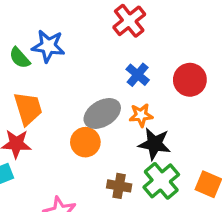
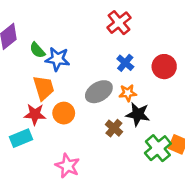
blue star: (48, 46) -> (57, 59), moved
orange circle: (85, 142) -> (64, 113), moved
green cross: (161, 181) -> (158, 148), moved
brown cross: (119, 186) -> (114, 128), moved, turned 30

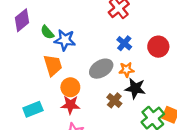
red star: (35, 114) -> (70, 105), moved

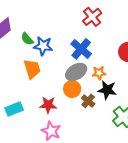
blue cross: (124, 43) -> (81, 49), moved, size x1.5
orange circle: (70, 87) -> (72, 89), moved

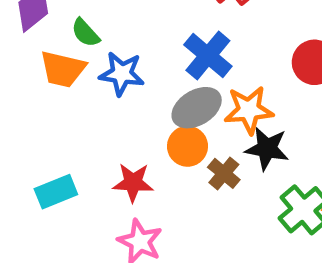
blue star: (43, 46) -> (122, 74), moved
orange trapezoid: (32, 69) -> (63, 69), moved, turned 120
orange star: (99, 73) -> (249, 110), size x1.5

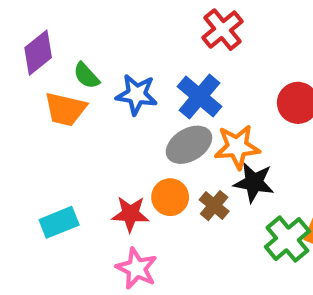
blue star: (122, 74) -> (137, 94), moved
orange circle: (187, 146) -> (170, 197), moved

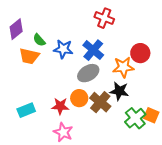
red cross: (222, 30) -> (104, 18), turned -30
orange star: (237, 147) -> (123, 67), moved
brown cross: (214, 206) -> (100, 102), size x1.5

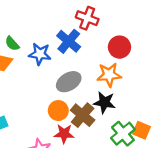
blue cross: (93, 50) -> (69, 41), moved
red circle: (140, 53) -> (119, 47), moved
red star: (60, 106) -> (64, 134), moved

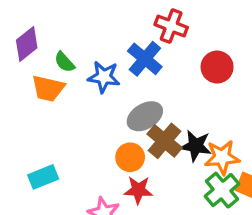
orange star: (109, 75) -> (222, 157), moved
brown cross: (83, 115) -> (165, 141), moved

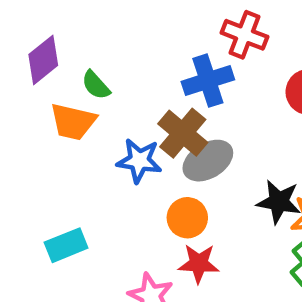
blue cross: (145, 59) -> (208, 81), turned 32
blue star: (104, 77) -> (139, 161), moved
brown cross: (165, 141) -> (183, 133), moved

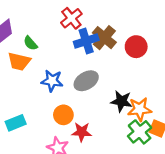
red cross: (244, 35) -> (71, 18), moved, turned 30
brown cross: (183, 133) -> (104, 38), moved
orange circle: (187, 218) -> (63, 115), moved

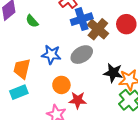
brown cross: (104, 38) -> (98, 29), moved
orange trapezoid: (19, 61) -> (22, 69), moved, turned 90

